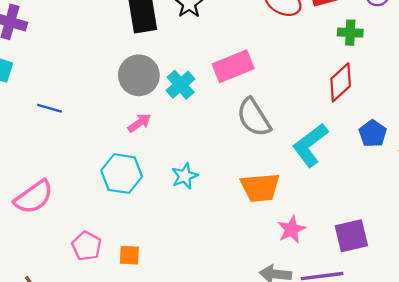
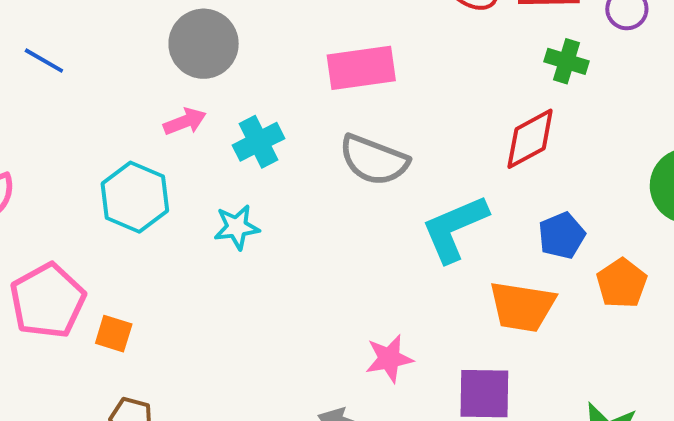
cyan cross: (181, 85) -> (259, 142), moved
gray semicircle: (254, 117) -> (374, 160), turned -51
orange trapezoid: (260, 188) -> (522, 307), moved
pink pentagon: (87, 246) -> (48, 301), size x1.5

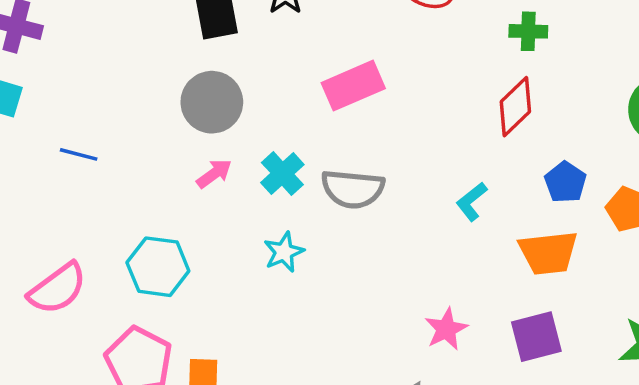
gray semicircle: (374, 160) -> (353, 189), moved
cyan hexagon: (135, 197) -> (158, 267), moved
cyan L-shape: (455, 228) -> (472, 201), size x0.6

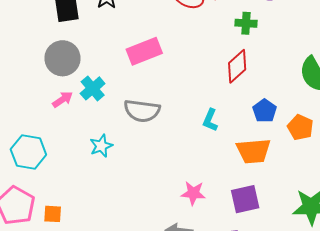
cyan cross: (282, 174) -> (93, 88), moved
cyan L-shape: (472, 201) -> (210, 120), turned -30
pink star: (446, 329) -> (193, 193), turned 30

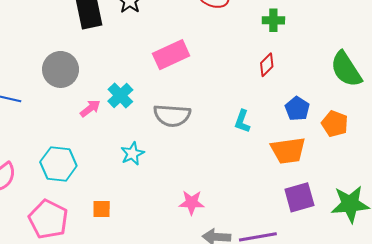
gray circle: (62, 58) -> (61, 69), moved
red diamond: (237, 66) -> (267, 65), size x0.7
pink star: (193, 193) -> (192, 203), moved
purple square: (245, 199) -> (299, 197), moved
orange square: (53, 214) -> (102, 209), moved

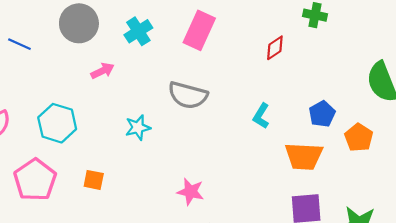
pink rectangle: (171, 55) -> (199, 30), turned -52
red diamond: (267, 65) -> (275, 48), moved
cyan cross: (120, 95) -> (138, 31), moved

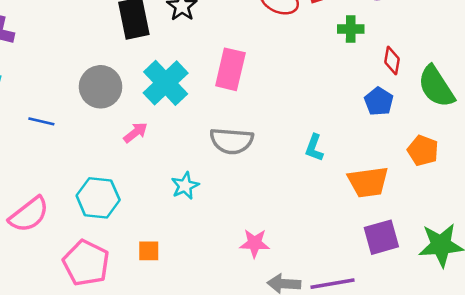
cyan cross: (138, 31) -> (166, 83), size x1.5
red diamond: (275, 48) -> (392, 60), moved, turned -35
blue pentagon: (322, 114) -> (379, 101), moved

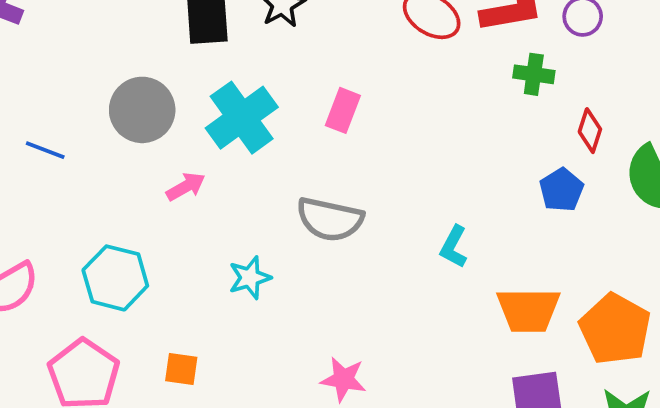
pink rectangle: (230, 69) -> (343, 110), size x0.7
orange pentagon: (423, 151) -> (615, 329), moved, size x1.5

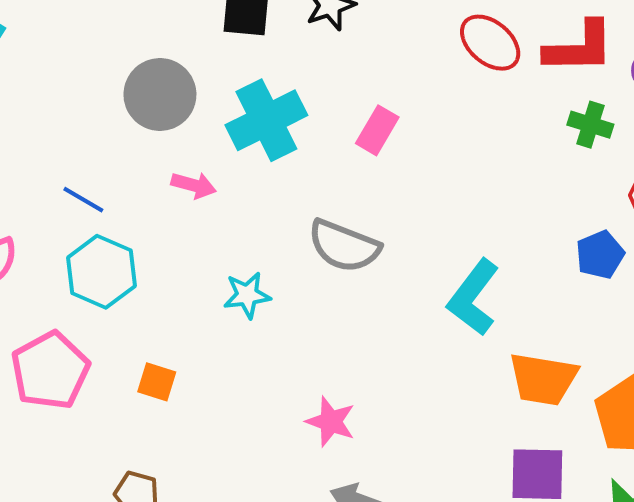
blue line: (45, 150) -> (83, 200), moved
pink arrow: (186, 187) -> (194, 185), turned 36
cyan L-shape: (454, 247) -> (473, 297), size x1.6

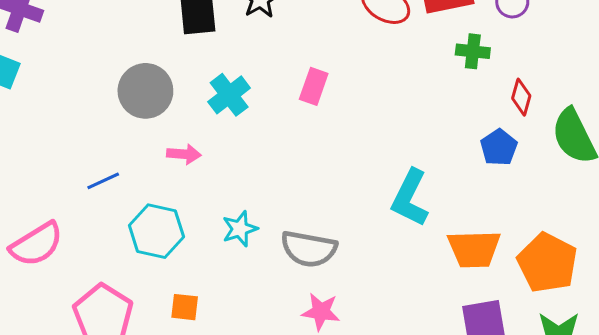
cyan cross: (266, 120) -> (229, 95), size x0.7
blue line: (83, 200) -> (103, 181), turned -44
gray semicircle: (344, 246) -> (309, 249), moved
cyan hexagon: (101, 272) -> (156, 231), moved

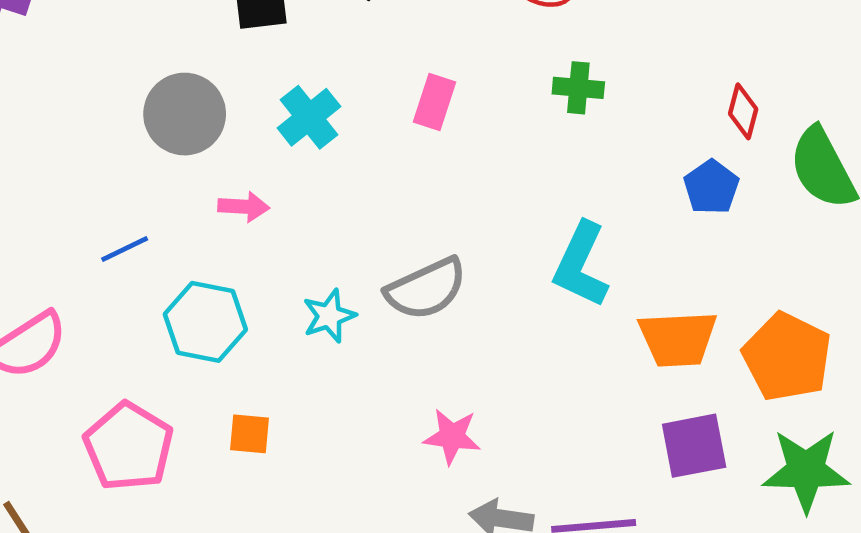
green cross: (473, 51) -> (578, 88), moved
gray semicircle: (309, 249) -> (426, 289), moved, turned -34

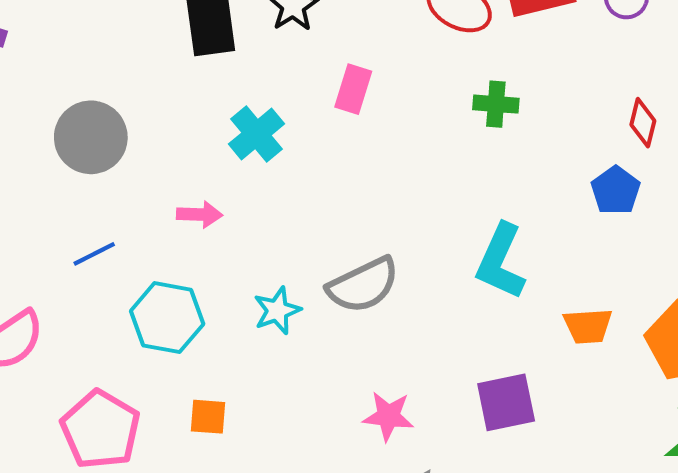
pink rectangle: (434, 102) -> (353, 89), moved
gray circle: (185, 114) -> (91, 137), moved
orange trapezoid: (678, 339) -> (588, 326), size x0.7
purple square: (694, 446) -> (506, 402), moved

